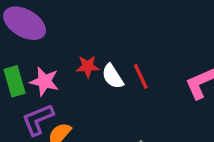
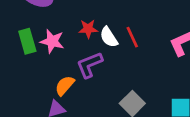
purple L-shape: (38, 120) -> (89, 65), moved

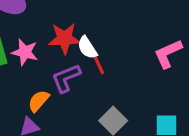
red star: (88, 29) -> (64, 38), size x1.5
red line: (132, 37) -> (98, 63), moved

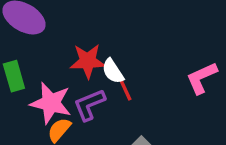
pink star: (25, 52) -> (51, 103), moved, size x1.4

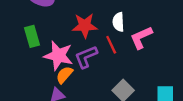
white semicircle: (113, 71) -> (118, 22), moved, turned 30
pink L-shape: (202, 78) -> (141, 38), moved

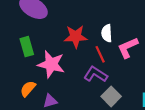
purple L-shape: (86, 57) -> (96, 74), moved, turned 55
orange semicircle: (64, 75) -> (28, 89), moved

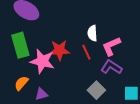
red star: (76, 37) -> (59, 50), moved
green rectangle: (27, 47) -> (20, 45), size x1.4
purple L-shape: (96, 74) -> (111, 67), moved

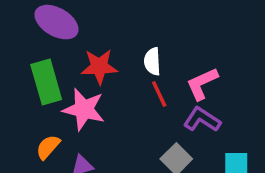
white semicircle: (92, 33) -> (152, 61), moved
red star: (59, 50) -> (99, 67), moved

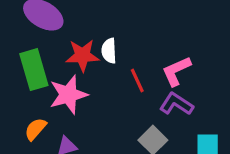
white semicircle: (152, 61) -> (109, 51), moved
pink star: (84, 109) -> (68, 95), turned -30

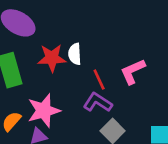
pink star: (68, 95) -> (44, 111), moved
purple L-shape: (176, 104) -> (98, 102), moved

